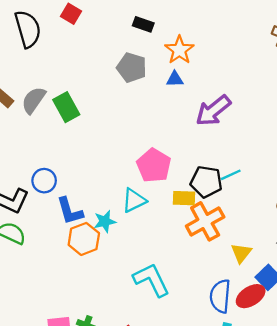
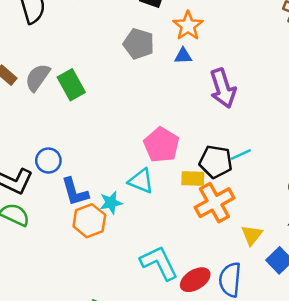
purple arrow: (213, 111) -> (223, 88), turned -69
cyan triangle: (134, 200) -> (141, 181), turned 48
red ellipse: (251, 296) -> (195, 280), moved

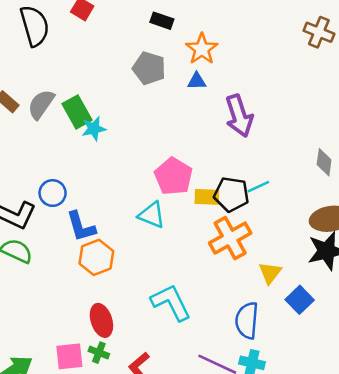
yellow rectangle: (193, 179) -> (207, 197), moved
cyan star: (111, 203) -> (94, 129), moved
red ellipse: (195, 280) -> (101, 320), moved, turned -76

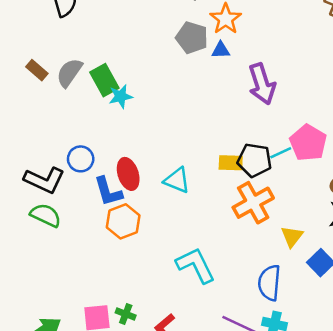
gray pentagon: (149, 68) -> (192, 38), moved
pink pentagon: (174, 176) -> (308, 143), moved
red ellipse: (101, 320) -> (128, 174), moved

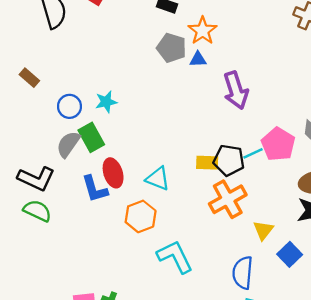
gray semicircle: (69, 73) -> (68, 144), moved
green rectangle: (104, 80) -> (91, 137), moved
blue circle: (81, 159) -> (69, 106), moved
orange hexagon: (123, 221) -> (141, 216), moved

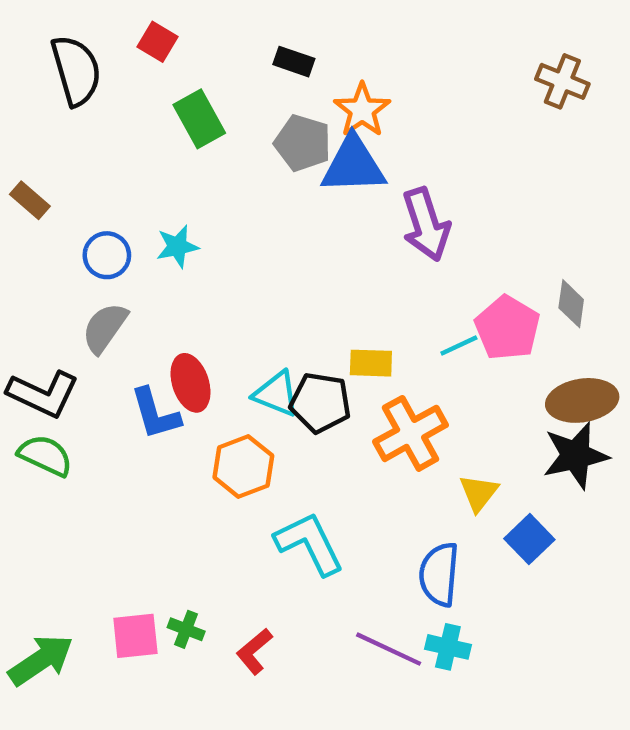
blue triangle: (198, 59) -> (353, 165), size x2.0
green rectangle: (91, 137) -> (199, 119), moved
black pentagon: (229, 160) -> (320, 403), moved

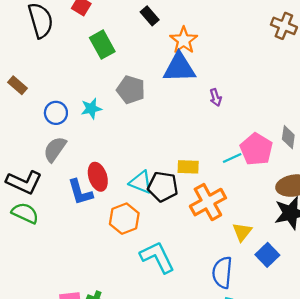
black rectangle: (294, 62) -> (150, 16), turned 30
gray pentagon: (303, 143) -> (131, 90), moved
purple arrow: (426, 224) -> (216, 97), size x0.5

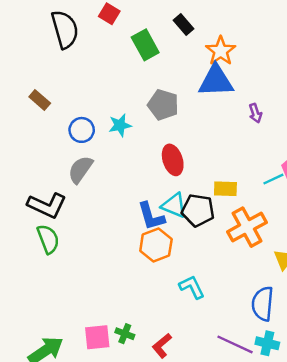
green rectangle: (102, 45) -> (145, 45), moved
red ellipse: (98, 177) -> (173, 160), moved
blue L-shape: (80, 192) -> (151, 216), moved
green semicircle: (25, 213) -> (48, 239), turned 44
cyan L-shape: (157, 257) -> (192, 287), size x0.7

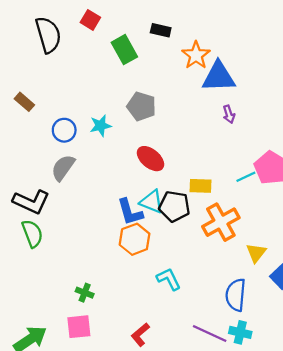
black rectangle: (183, 25) -> (161, 30), turned -36
blue triangle: (216, 81) -> (219, 77), moved
red ellipse: (173, 160) -> (150, 159), turned -32
green cross: (125, 334) -> (85, 293), moved

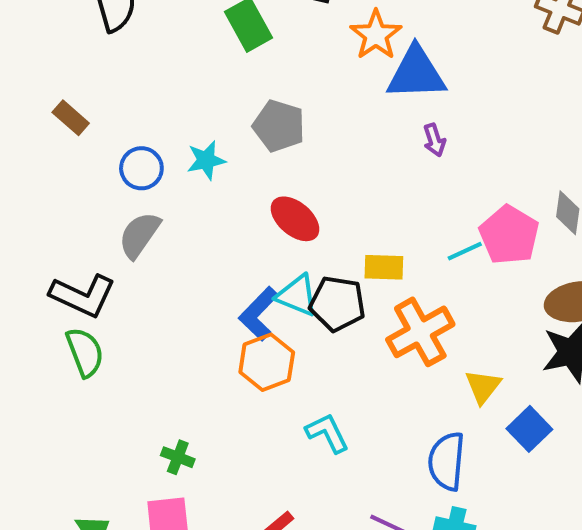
blue L-shape: (130, 212) -> (259, 314), turned 60

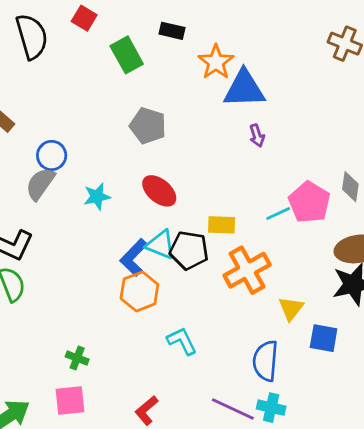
cyan star: (206, 160) -> (97, 197), moved
gray semicircle: (139, 235) -> (40, 184), moved
blue square: (529, 429) -> (324, 338), turned -36

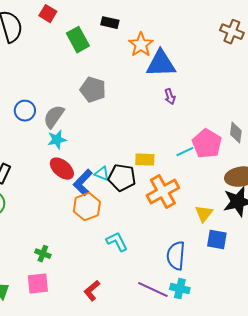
gray semicircle: (40, 184) -> (54, 117), moved
red ellipse: (159, 191) -> (62, 169), moved
cyan triangle: (161, 245) -> (102, 174), size x0.7
yellow triangle: (291, 308) -> (204, 214), moved

